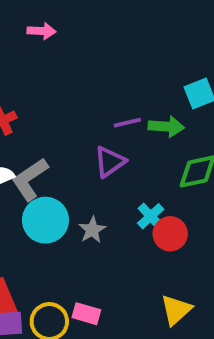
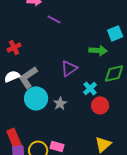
purple line: (127, 123) -> (54, 19), moved, turned 40
cyan cross: (151, 216) -> (90, 88), moved

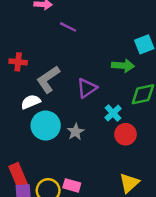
red cross: (14, 47) -> (18, 62), turned 32
white semicircle: (12, 76) -> (31, 102), moved
gray L-shape: (28, 77) -> (48, 79), moved

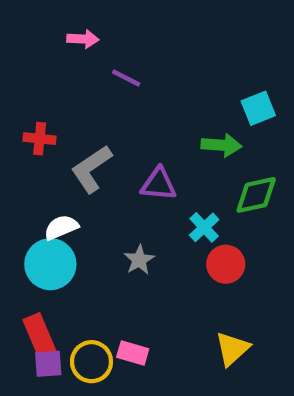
purple triangle: (87, 88) -> (159, 184), turned 40
white semicircle: (31, 102) -> (61, 227), moved
cyan circle: (46, 126) -> (50, 264), moved

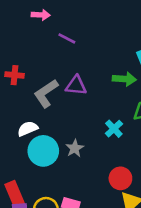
purple triangle: (159, 184) -> (76, 86), moved
cyan circle: (50, 264) -> (43, 151), moved
red circle: (226, 264) -> (120, 178), moved

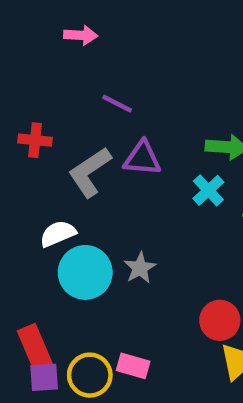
purple line: (67, 38) -> (117, 104), moved
cyan cross: (114, 129) -> (208, 190), moved

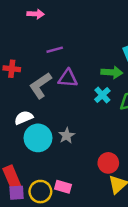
purple line: (117, 104) -> (55, 50), turned -42

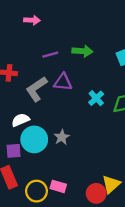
green arrow: (112, 72) -> (82, 51), moved
red circle: (108, 163) -> (96, 193), moved
purple square: (17, 193) -> (14, 151), moved

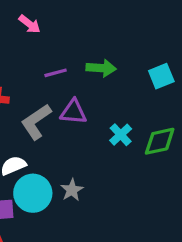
pink arrow: (32, 20) -> (30, 24), turned 35

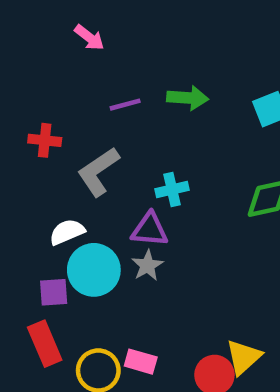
purple triangle: (73, 112) -> (150, 230), moved
cyan cross: (121, 135) -> (172, 189), moved, turned 30

